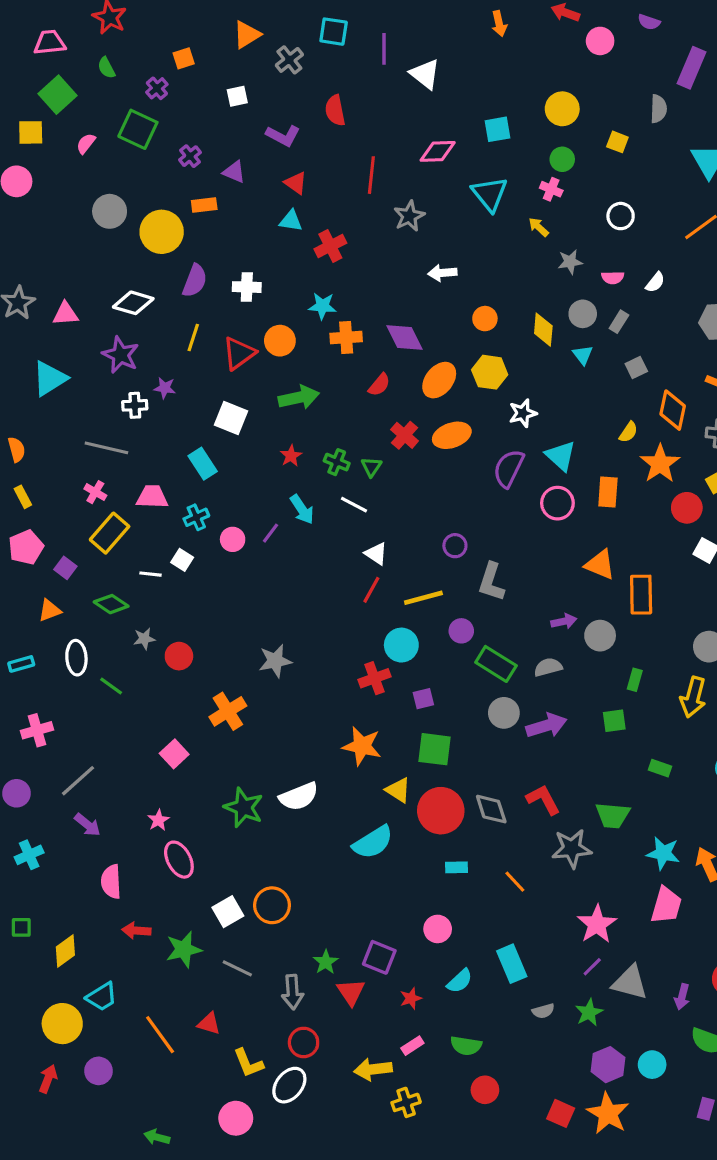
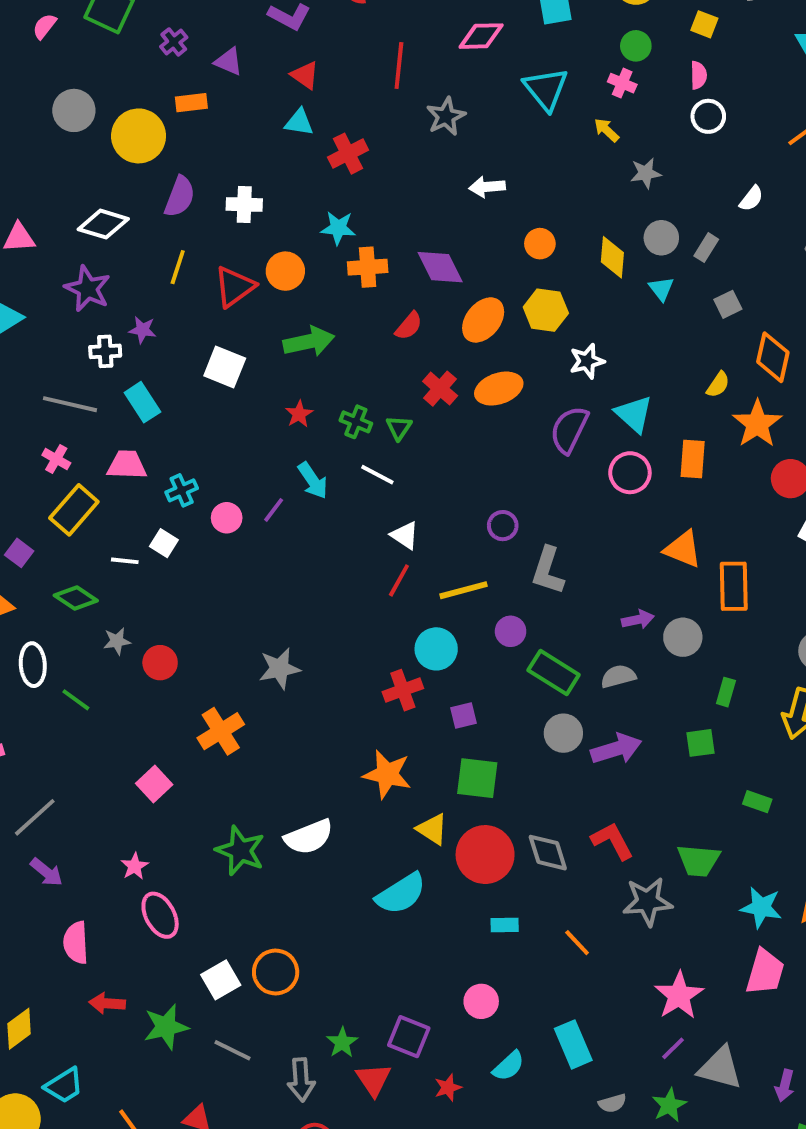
pink semicircle: (613, 278) -> (699, 75), moved, turned -90
cyan rectangle: (203, 464) -> (142, 402), moved

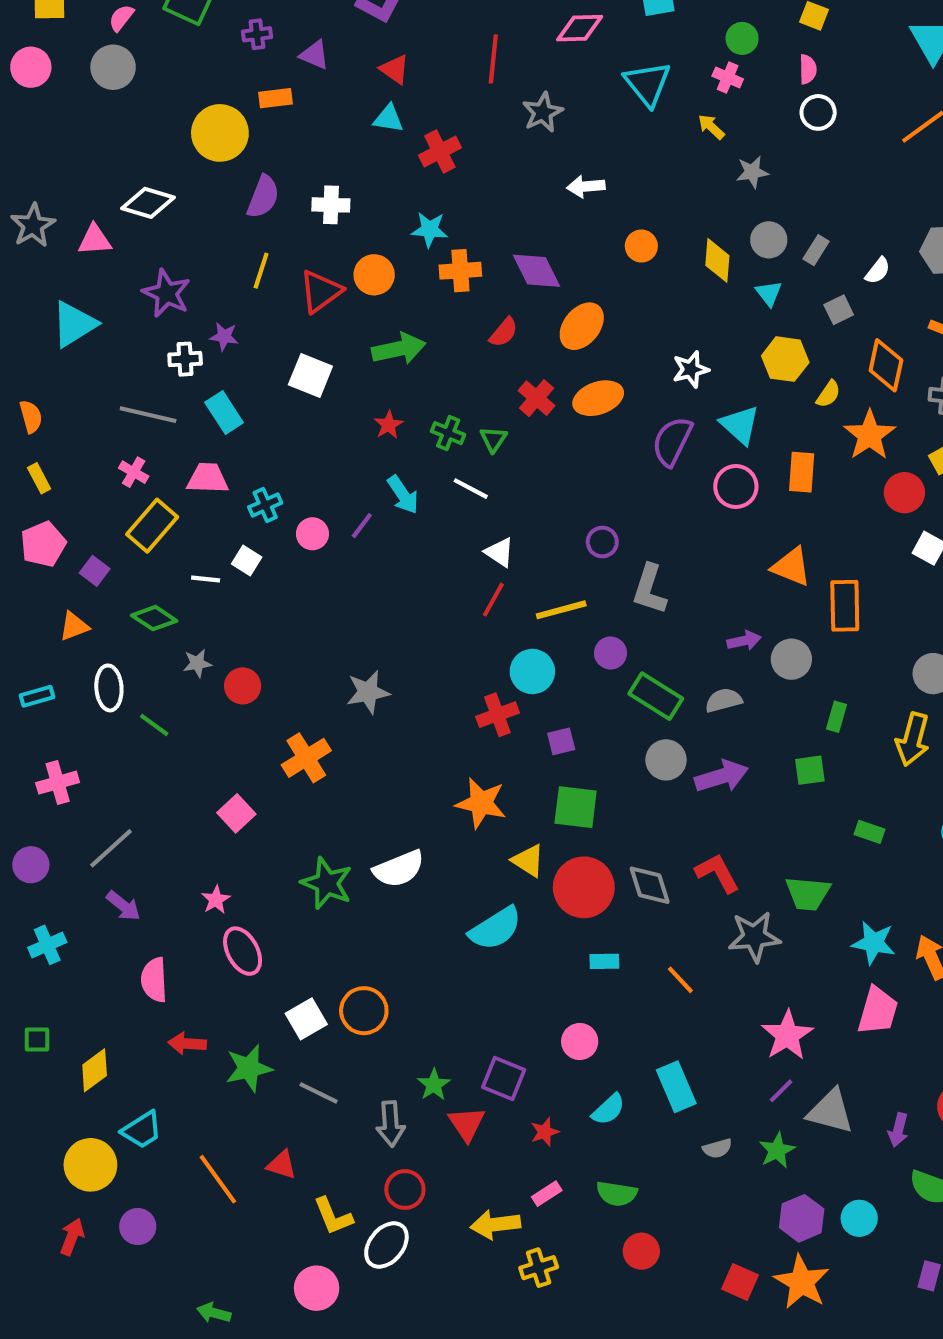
purple cross: (174, 42) -> (257, 34), turned 32
gray circle: (74, 110) -> (113, 67), moved
white semicircle: (751, 199) -> (878, 271), moved
white diamond: (103, 224) -> (148, 203), moved
yellow hexagon: (546, 310) -> (785, 359), moved

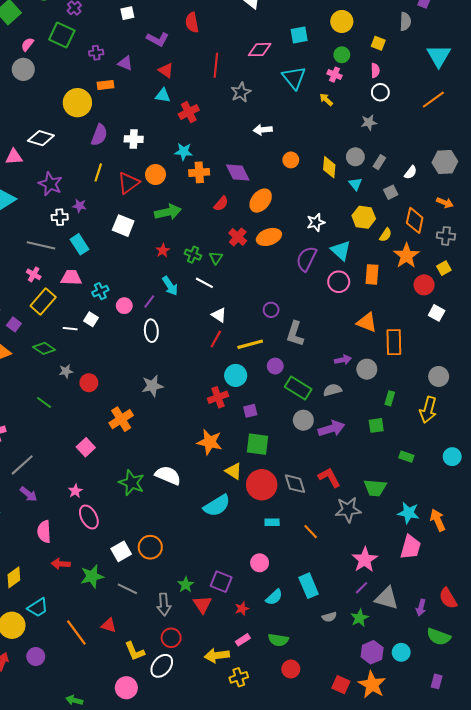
gray star: (752, 172) -> (369, 122), moved
white ellipse: (109, 688) -> (151, 331), moved
white semicircle: (399, 869) -> (168, 475), turned -135

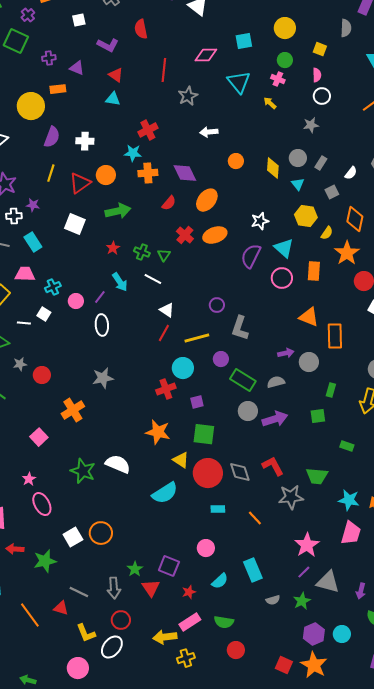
red cross: (189, 112) -> (148, 130), moved
gray line: (127, 589) -> (79, 592), moved
pink rectangle: (243, 640) -> (190, 622), size x1.5

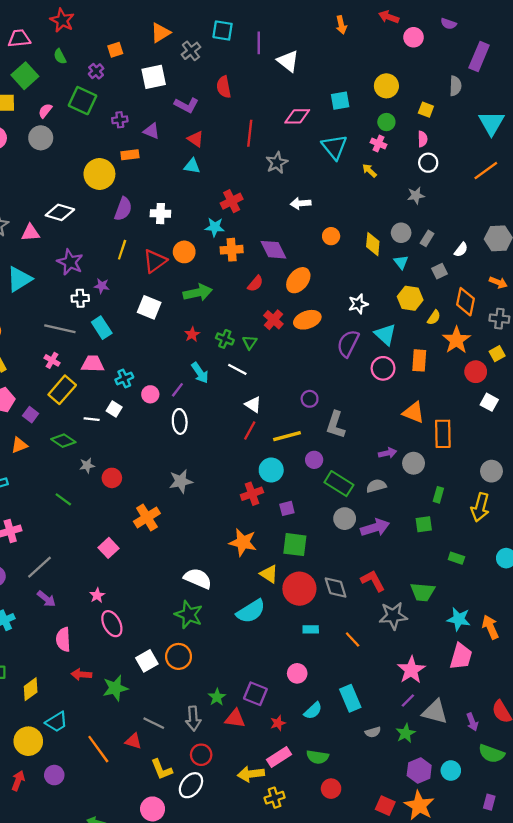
white square: (79, 20) -> (154, 77), size x1.6
green star: (83, 471) -> (189, 615), moved
red triangle: (151, 588) -> (235, 719), turned -48
purple arrow: (361, 591) -> (472, 722), turned -35

